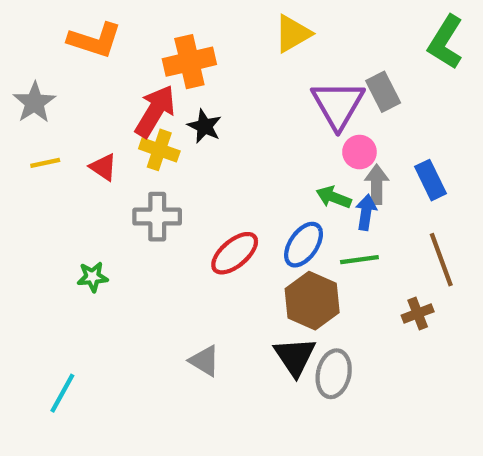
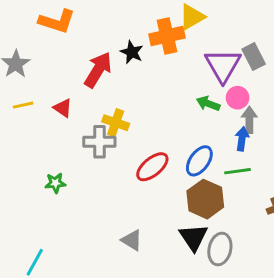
orange cross: (189, 62) -> (167, 36), moved
black star: (204, 126) -> (132, 52), moved
yellow cross: (159, 150) -> (116, 123), moved
green arrow: (334, 197) -> (208, 104), moved

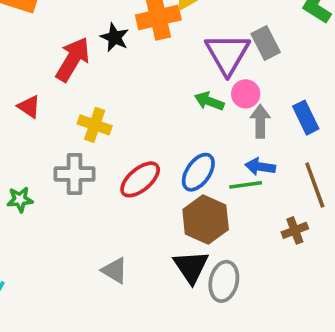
blue arrow: (242, 139) -> (260, 167), moved, turned -90
gray cross: (99, 142) -> (75, 174), moved

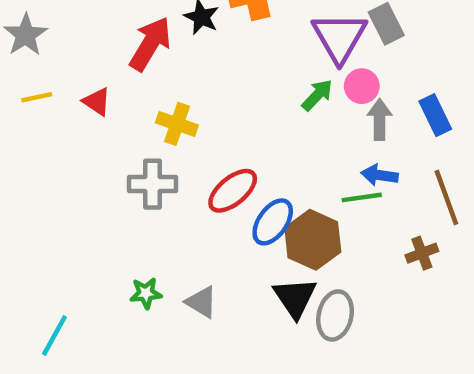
green arrow: (209, 101) -> (317, 95), turned 112
blue ellipse: (198, 172) -> (273, 222), moved
green star: (20, 199) -> (146, 293), moved

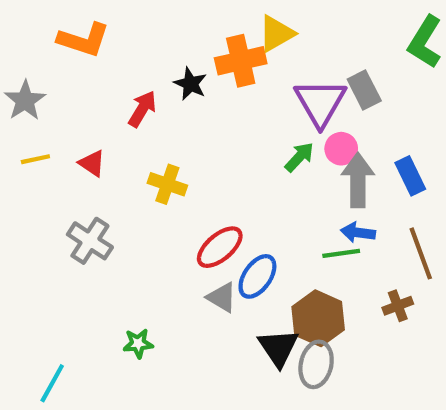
red arrow: (150, 44) -> (142, 109), size x0.7
gray arrow: (380, 120) -> (358, 180), size x1.4
gray cross: (152, 184) -> (90, 241), moved, turned 33
brown hexagon: (313, 240) -> (318, 318), moved
gray triangle: (201, 302) -> (222, 297), moved

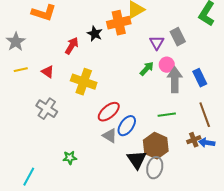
purple triangle: (320, 103) -> (157, 43), size x0.6
yellow cross: (167, 184) -> (84, 82), size x1.4
blue arrow: (358, 232) -> (207, 143), moved

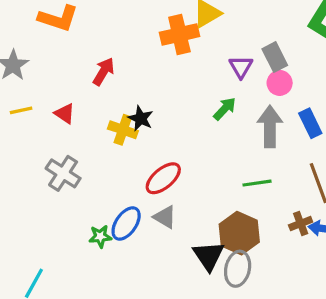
black star: (95, 34) -> (141, 118), moved
pink circle: (167, 65) -> (280, 83), moved
yellow cross: (84, 82) -> (123, 130), size x0.7
blue ellipse: (127, 126) -> (126, 223), moved
green star: (70, 158) -> (100, 236), moved

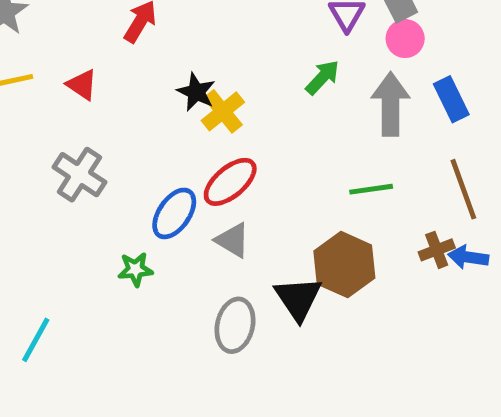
yellow cross: (123, 130) -> (223, 111), moved, turned 32
blue ellipse: (126, 223) -> (174, 213), moved
gray ellipse: (238, 269) -> (235, 325), moved

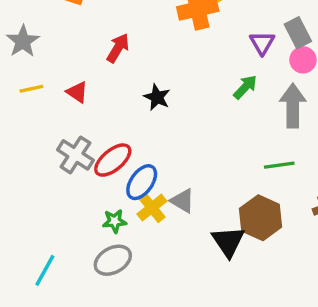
yellow cross: (223, 111) -> (152, 208), moved
red ellipse: (230, 182) -> (113, 160), moved
gray ellipse: (235, 325) -> (113, 260), moved, turned 48

